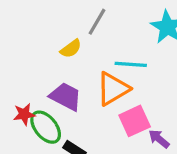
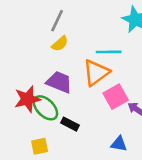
gray line: (97, 22) -> (57, 21), moved
red star: (24, 114) -> (27, 99), size x1.5

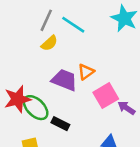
cyan line: (109, 52) -> (73, 25), moved, turned 35
orange triangle: (96, 73) -> (86, 72), size x0.6
purple trapezoid: (59, 82) -> (64, 80), moved

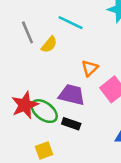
gray line: (46, 20) -> (27, 32), moved, turned -40
purple trapezoid: (64, 80) -> (72, 95), moved

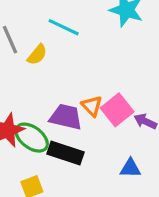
orange triangle: (90, 68) -> (92, 106), moved, turned -30
black rectangle: (71, 124) -> (65, 153), size x1.5

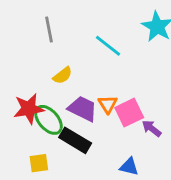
cyan line: (64, 27) -> (108, 46), moved
yellow semicircle: (37, 55) -> (63, 75), moved

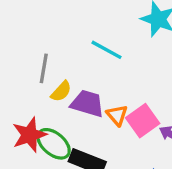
gray line: (49, 29) -> (44, 68), moved, turned 30
purple trapezoid: (83, 109) -> (87, 103), moved

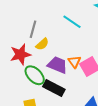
purple trapezoid: (87, 103) -> (58, 65), moved
red star: (29, 135) -> (20, 54), moved

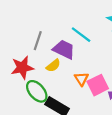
yellow semicircle: (42, 44) -> (53, 66), moved
purple trapezoid: (58, 65) -> (64, 49), moved

